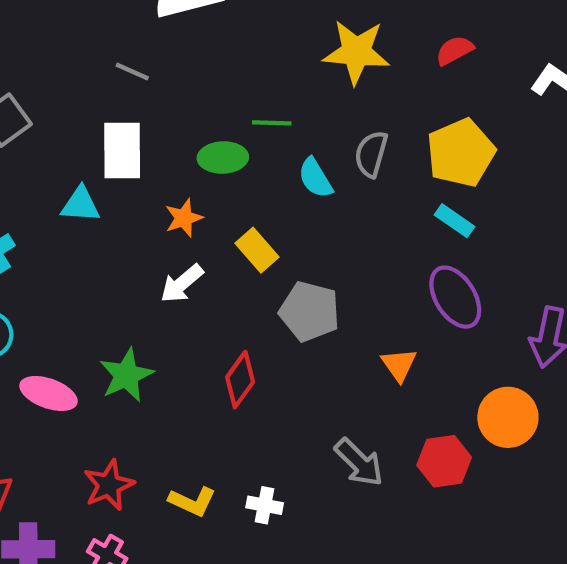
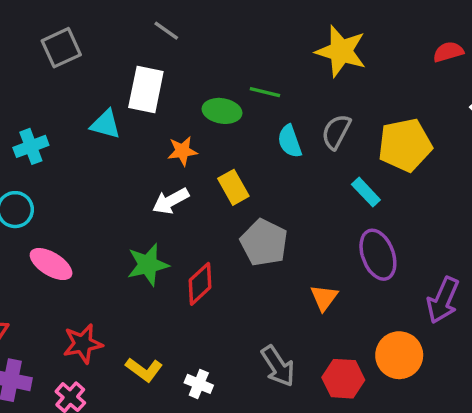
red semicircle: (455, 50) -> (448, 52), moved
cyan rectangle: (455, 221) -> (366, 192), moved
green star: (126, 375) -> (148, 265), moved

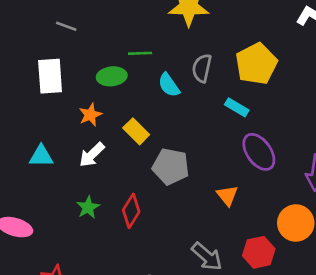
gray line: (166, 31) -> (66, 26), moved
cyan triangle: (106, 124) -> (41, 156), moved
green star: (148, 265) -> (88, 207), size x0.7

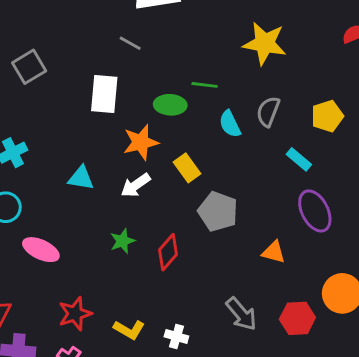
yellow pentagon: (256, 64) -> (327, 116), size x0.7
orange star: (90, 115) -> (141, 142), size x1.4
orange triangle: (227, 195) -> (274, 252), turned -45

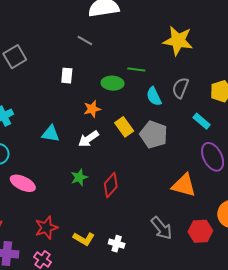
white rectangle: (104, 94) -> (67, 76), size x0.6
orange star: (141, 142) -> (92, 109), size x0.7
gray pentagon: (218, 211) -> (154, 135), moved
orange triangle: (274, 252) -> (184, 185), size x1.5

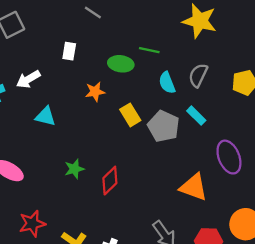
cyan rectangle: (202, 121) -> (196, 116), moved
white arrow: (88, 139) -> (28, 79), moved

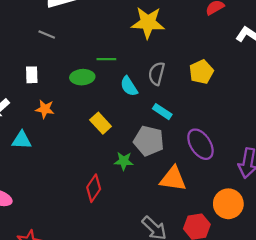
orange star: (95, 92) -> (45, 109), moved, turned 30
gray pentagon: (163, 126) -> (149, 141), moved
green star: (74, 169) -> (124, 161), moved, turned 30

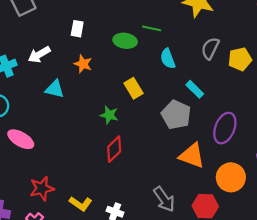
gray semicircle: (157, 74) -> (210, 48), moved
purple ellipse: (200, 144) -> (225, 128), turned 44
green star: (124, 161) -> (109, 115), moved
orange circle: (228, 204) -> (231, 177), moved

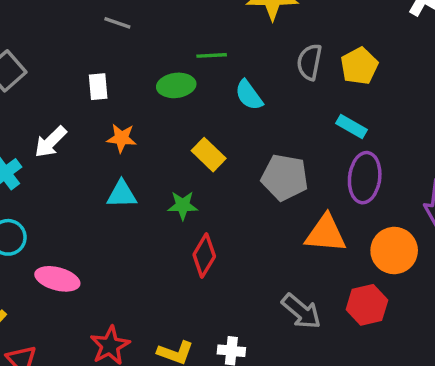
cyan triangle: (55, 89) -> (122, 194), moved
cyan rectangle: (195, 89) -> (351, 127), moved

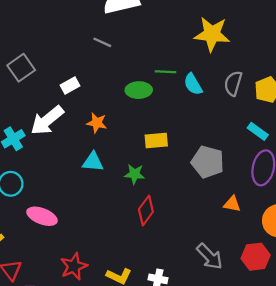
white rectangle: (98, 87) -> (70, 86), moved, turned 60
cyan semicircle: (249, 95) -> (193, 84), moved
white arrow: (51, 142) -> (47, 120), size x1.4
yellow rectangle: (209, 155) -> (156, 141), turned -55
orange triangle: (326, 234) -> (232, 204), size x0.6

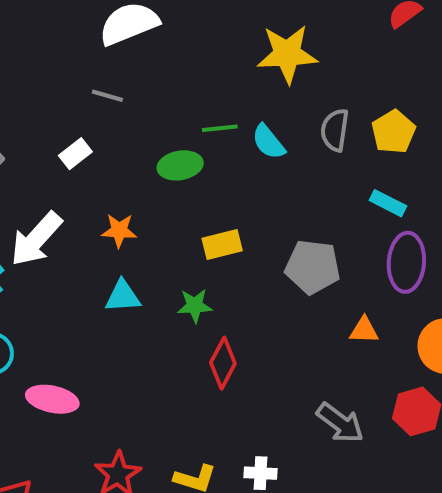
white rectangle: (70, 86) -> (75, 154), moved

